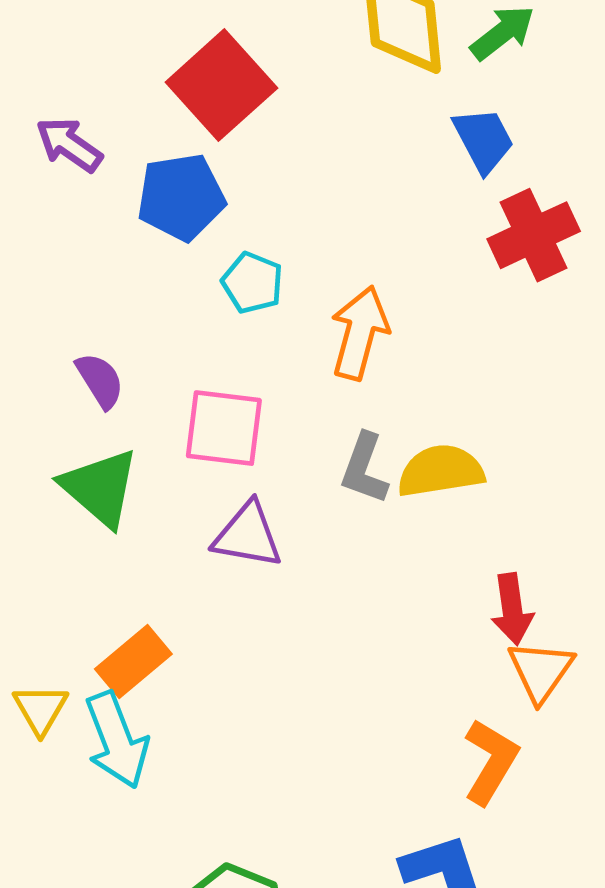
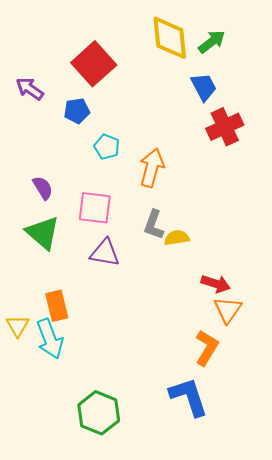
blue pentagon: (181, 197) -> (77, 111), size x0.7
yellow semicircle: (441, 471) -> (177, 238), moved, size x0.7
red arrow: (512, 609) -> (216, 284), turned -64
orange rectangle: (133, 661) -> (57, 306), turned -64

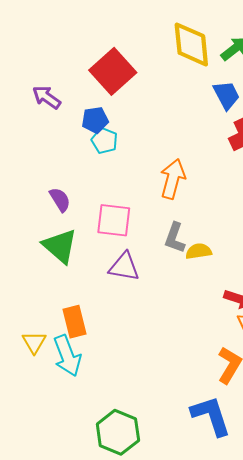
cyan pentagon: (107, 147) -> (104, 141), moved

